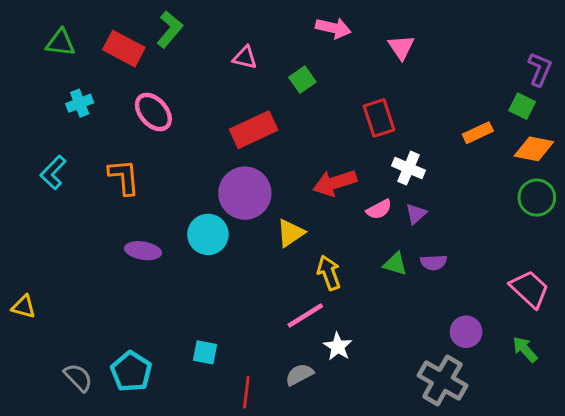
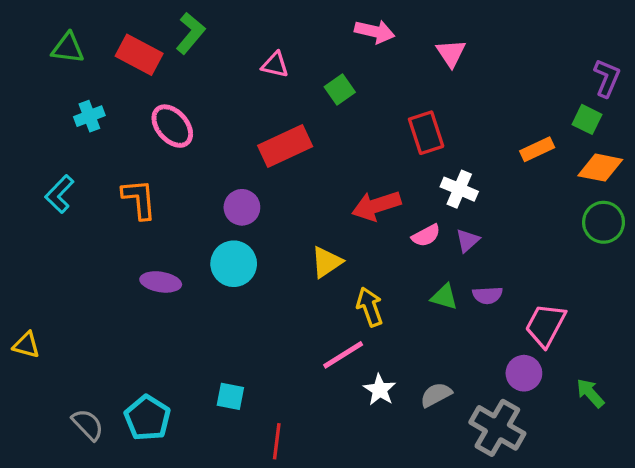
purple circle: (245, 193) -> (242, 207), moved, size x0.6
pink trapezoid: (529, 289) -> (545, 325), moved, turned -105
gray semicircle: (299, 375) -> (436, 395), moved

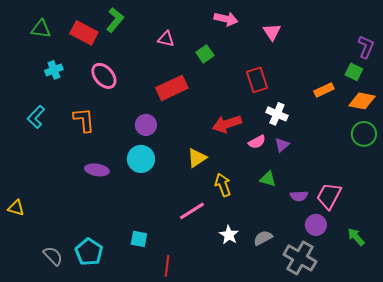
purple semicircle: (487, 295) -> (299, 196), moved
pink line: (343, 355) -> (192, 211), moved

